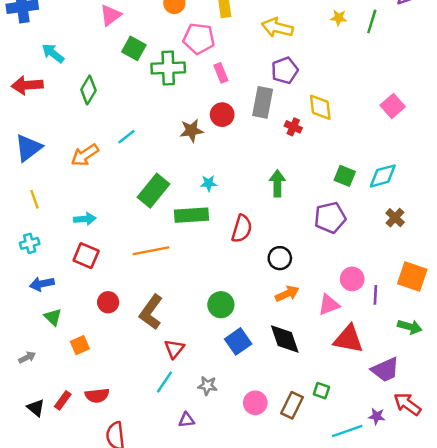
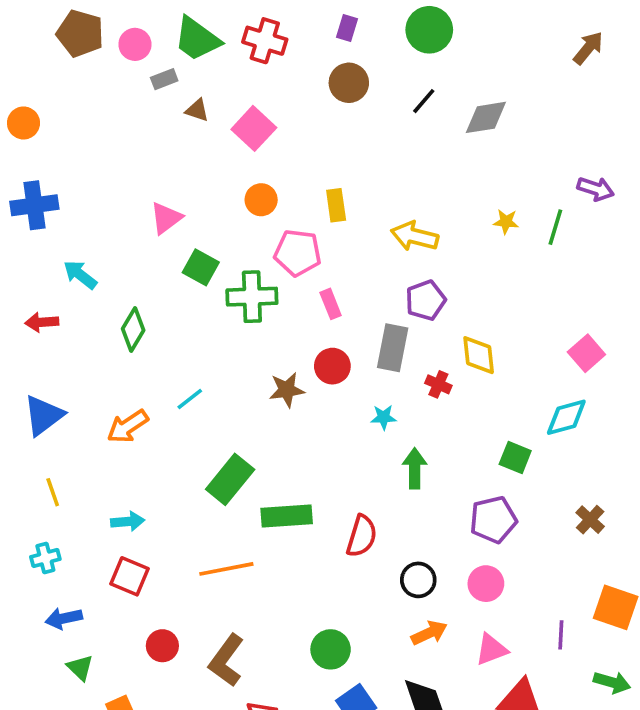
red arrow: (27, 85) -> (42, 322), size x0.7
cyan diamond: (383, 176) -> (566, 417), moved
cyan star: (209, 183) -> (384, 417), moved
pink circle: (352, 279) -> (486, 584), moved

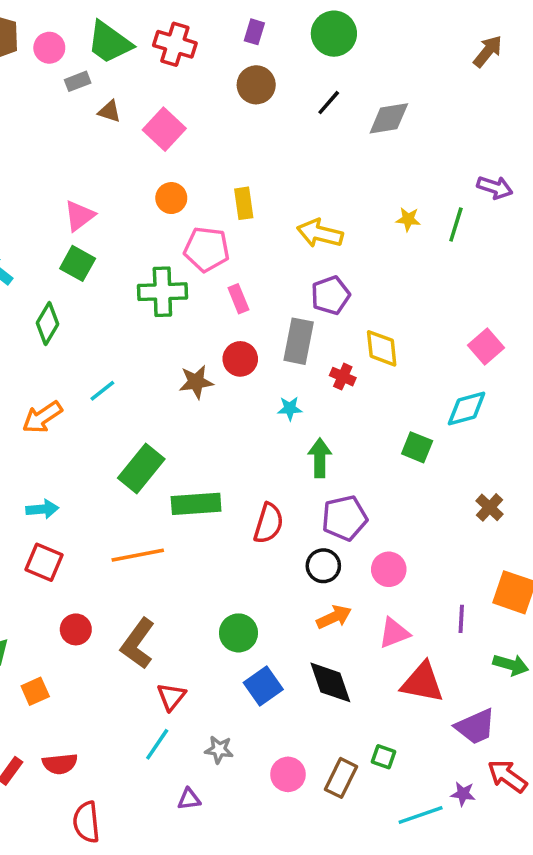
green square: (201, 267) -> (78, 263), moved
purple pentagon: (493, 520) -> (345, 518), moved

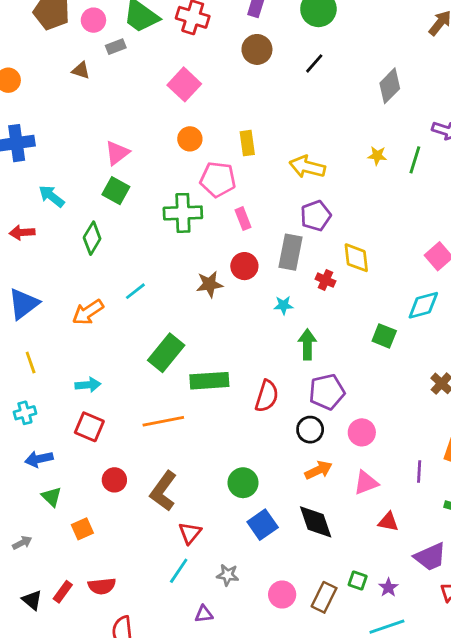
brown triangle: (109, 111) -> (81, 70), moved
gray diamond: (389, 118) -> (390, 86), moved, turned -36
red triangle: (422, 682) -> (388, 522), size x0.6
purple star: (463, 794) -> (388, 588), moved, turned 30

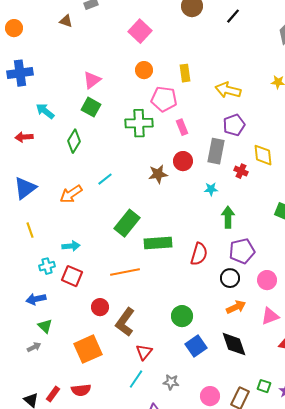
cyan cross: (25, 413) -> (47, 266), moved
red circle: (114, 480) -> (100, 307), moved
orange square: (82, 529) -> (88, 349), moved, size x1.8
gray arrow: (22, 543) -> (34, 347), moved

